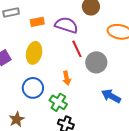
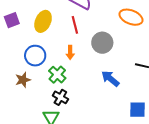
red line: (77, 49) -> (75, 25), moved
brown star: (17, 119) -> (23, 80), moved

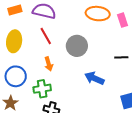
green cross: (57, 75) -> (42, 89), turned -36

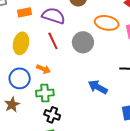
gray circle: (77, 46) -> (83, 42), moved
orange arrow: (49, 64) -> (43, 69), moved, turned -56

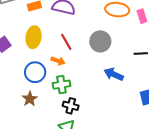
red line: (53, 41) -> (66, 42), moved
gray circle: (83, 42) -> (100, 41), moved

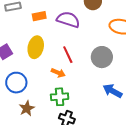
blue circle: (35, 72) -> (16, 83), moved

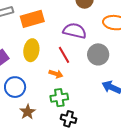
orange rectangle: (39, 16) -> (32, 19), size x1.6
purple semicircle: (68, 20) -> (75, 31), moved

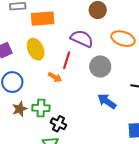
yellow ellipse: (31, 50) -> (36, 49), turned -45
red line: (64, 55) -> (67, 60), turned 36
green cross: (59, 98) -> (41, 108), moved

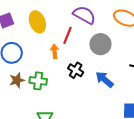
orange arrow: (55, 77) -> (55, 51), turned -128
black cross: (58, 124) -> (76, 70), moved

